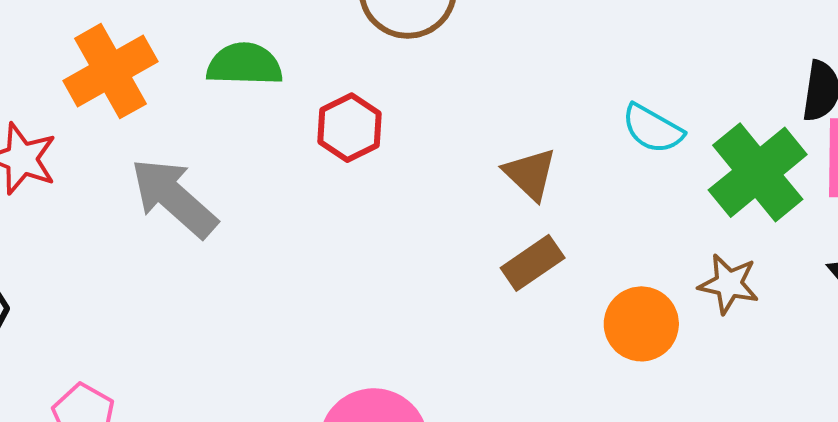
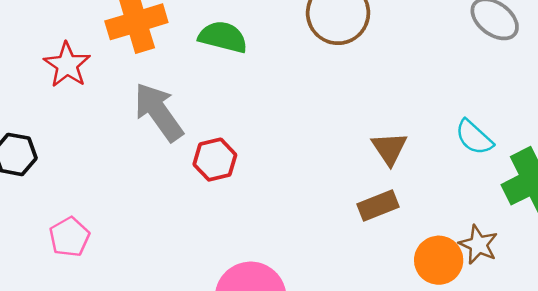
red hexagon: (349, 128) -> (215, 160), moved
brown star: (729, 284) -> (478, 245), moved

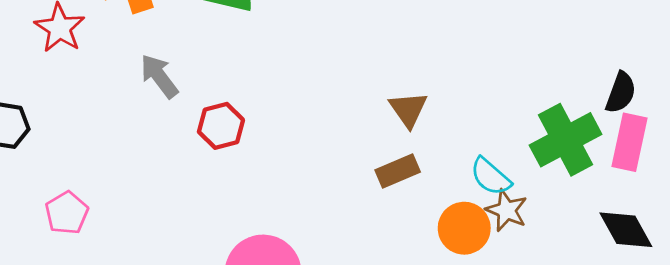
gray arrow: (159, 112) -> (159, 76), size x0.7
cyan semicircle: (474, 137) -> (491, 177), moved

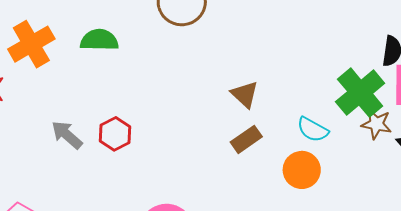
gray arrow: (159, 76) -> (67, 135), moved
brown star: (507, 210) -> (376, 124), moved

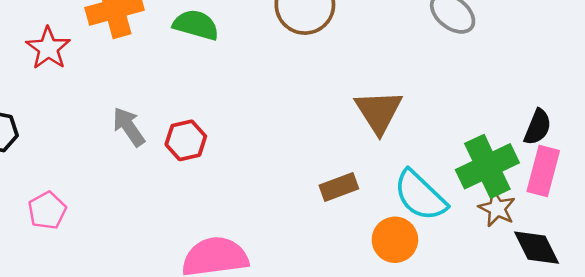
brown triangle: (245, 94) -> (379, 112), moved, size x1.4
cyan semicircle: (313, 130) -> (420, 196), size x1.5

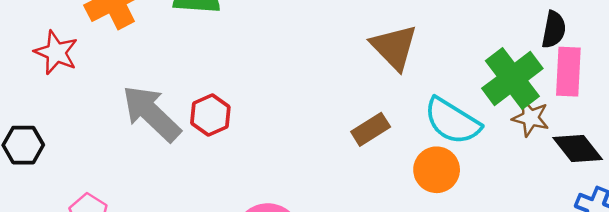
gray arrow: (129, 127) -> (151, 113), size x1.6

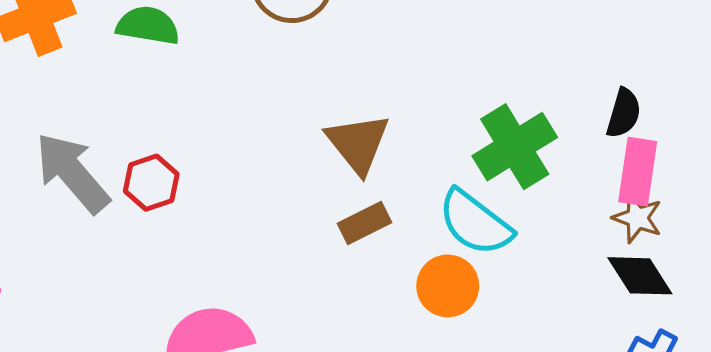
brown triangle: (394, 47) -> (358, 143), moved
green cross: (512, 78) -> (515, 147), moved
brown star: (531, 118) -> (637, 218), moved

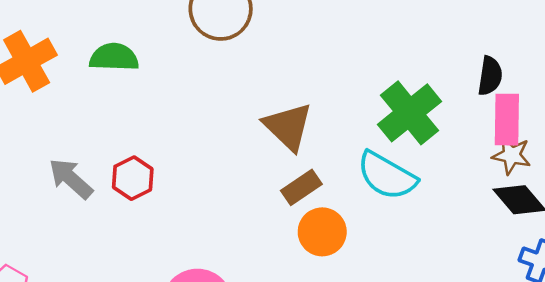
gray arrow: (72, 173) -> (71, 179), size x0.7
orange circle: (448, 286) -> (322, 232), moved

